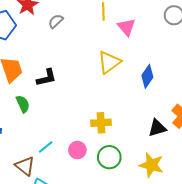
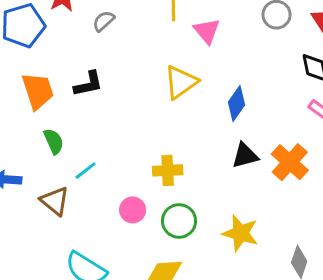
black L-shape: (46, 78) -> (88, 84), moved
black triangle: (157, 128) -> (245, 156), moved
cyan line: (46, 147) -> (86, 171), moved
brown triangle: (25, 166) -> (55, 201), moved

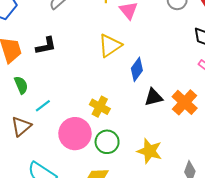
blue diamond: (236, 103) -> (137, 69), moved
yellow cross: (168, 170) -> (100, 107), turned 30
brown triangle: (55, 201) -> (21, 126), turned 40
pink circle: (133, 210) -> (75, 134), size x1.8

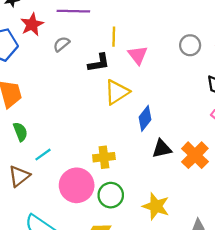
black L-shape: (46, 46) -> (99, 63), moved
yellow cross: (100, 107) -> (104, 157), turned -36

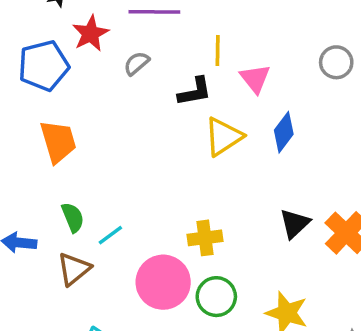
blue diamond: (145, 118) -> (284, 132), moved
green semicircle: (20, 132) -> (73, 217), moved
black triangle: (162, 149) -> (295, 224), turned -30

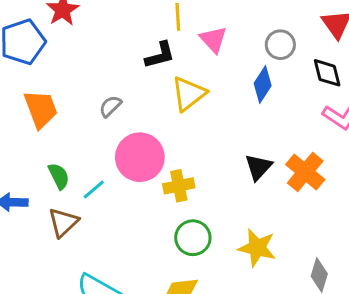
gray circle: (336, 62) -> (280, 45), moved
gray semicircle: (137, 63) -> (110, 106), moved
blue diamond: (284, 132) -> (263, 85), moved
pink circle: (163, 282) -> (140, 157), moved

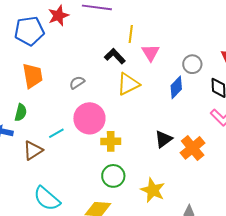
black L-shape: (160, 55) -> (115, 56), turned -130
green semicircle: (59, 176) -> (21, 112), moved, turned 30

